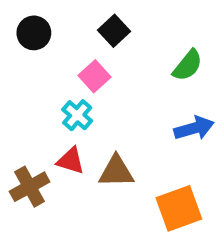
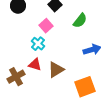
green semicircle: (188, 65) -> (80, 21), moved
brown triangle: (116, 171) -> (56, 70), turned -30

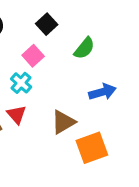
red triangle: (35, 65) -> (17, 115), turned 32
brown triangle: (56, 70) -> (63, 122), moved

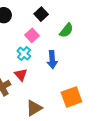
blue arrow: (102, 92) -> (52, 60), moved, turned 102
brown triangle: (63, 122) -> (34, 108), moved

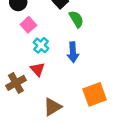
green semicircle: (66, 30) -> (76, 19), moved, turned -70
pink square: (32, 35) -> (28, 25), moved

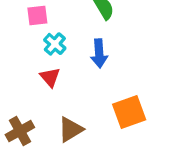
pink square: (28, 25) -> (37, 15), turned 35
brown cross: (16, 83) -> (20, 131), moved

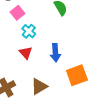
pink square: (37, 15) -> (18, 13), turned -32
blue arrow: (99, 53) -> (55, 53), moved

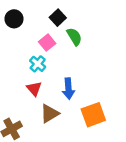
pink square: (18, 13) -> (47, 43), moved
brown triangle: (39, 86) -> (49, 114), moved

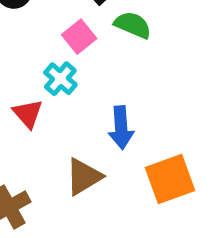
green semicircle: (74, 37) -> (133, 25), turned -36
red triangle: (34, 89) -> (28, 114), moved

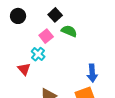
blue arrow: (121, 128) -> (92, 73), moved

